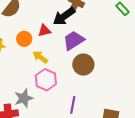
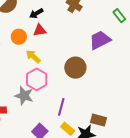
black arrow: (64, 16) -> (36, 13), moved, size x0.6
purple trapezoid: (74, 40) -> (100, 40), moved
gray star: (24, 98) -> (24, 96), moved, turned 30

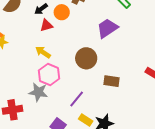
orange circle: (19, 37) -> (62, 12), moved
purple line: (61, 107) -> (77, 99), turned 30
brown rectangle: (99, 120) -> (112, 81), moved

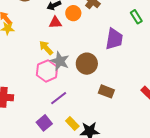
purple trapezoid: (107, 28) -> (114, 39), turned 120
gray star: (38, 92) -> (60, 61), moved
purple line: (77, 99) -> (59, 98), moved

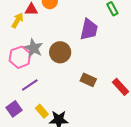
yellow arrow: (46, 48) -> (18, 20), moved, turned 70
brown rectangle: (106, 91) -> (88, 80), moved

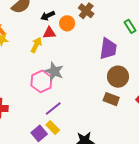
brown circle: (60, 52) -> (118, 77), moved
yellow rectangle: (42, 111) -> (53, 127), moved

